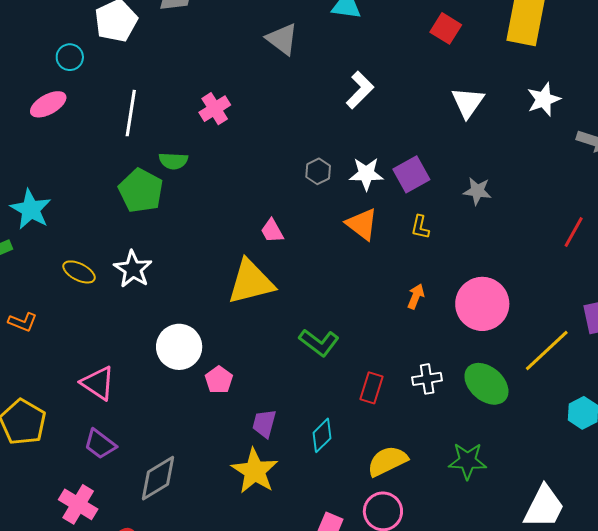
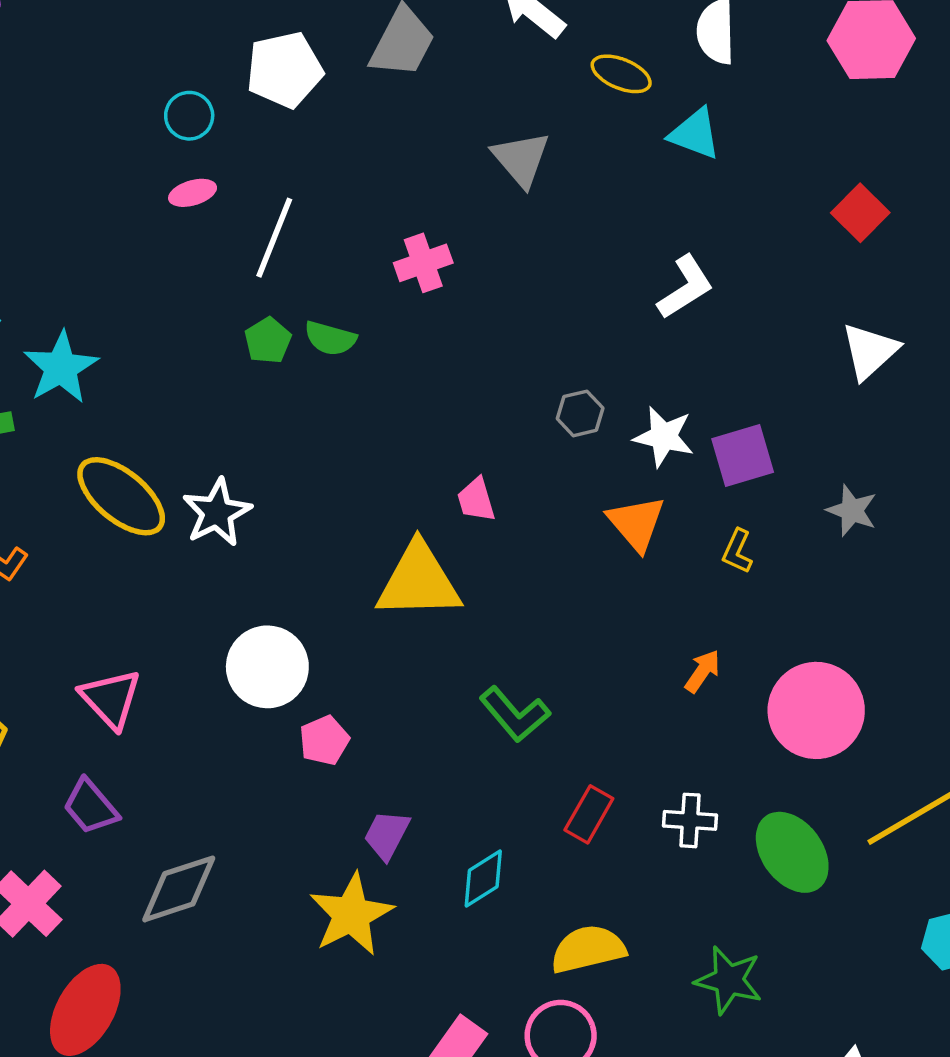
gray triangle: (282, 39) -> (521, 159), moved
pink ellipse: (48, 104) -> (193, 193), moved, size x0.7
green pentagon: (141, 191) -> (268, 341), moved, size x0.6
yellow ellipse: (79, 272) -> (121, 496), size x1.6

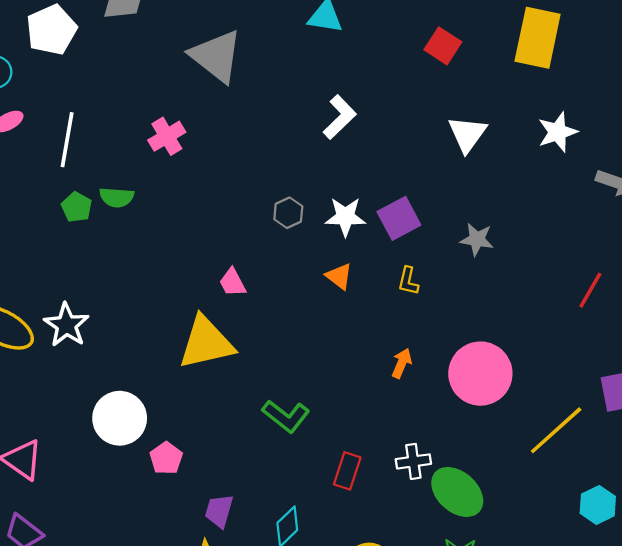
gray triangle: (521, 159) -> (216, 56), size x1.4
orange triangle: (636, 523) -> (339, 276), size x0.7
green ellipse: (792, 852) -> (457, 492), moved

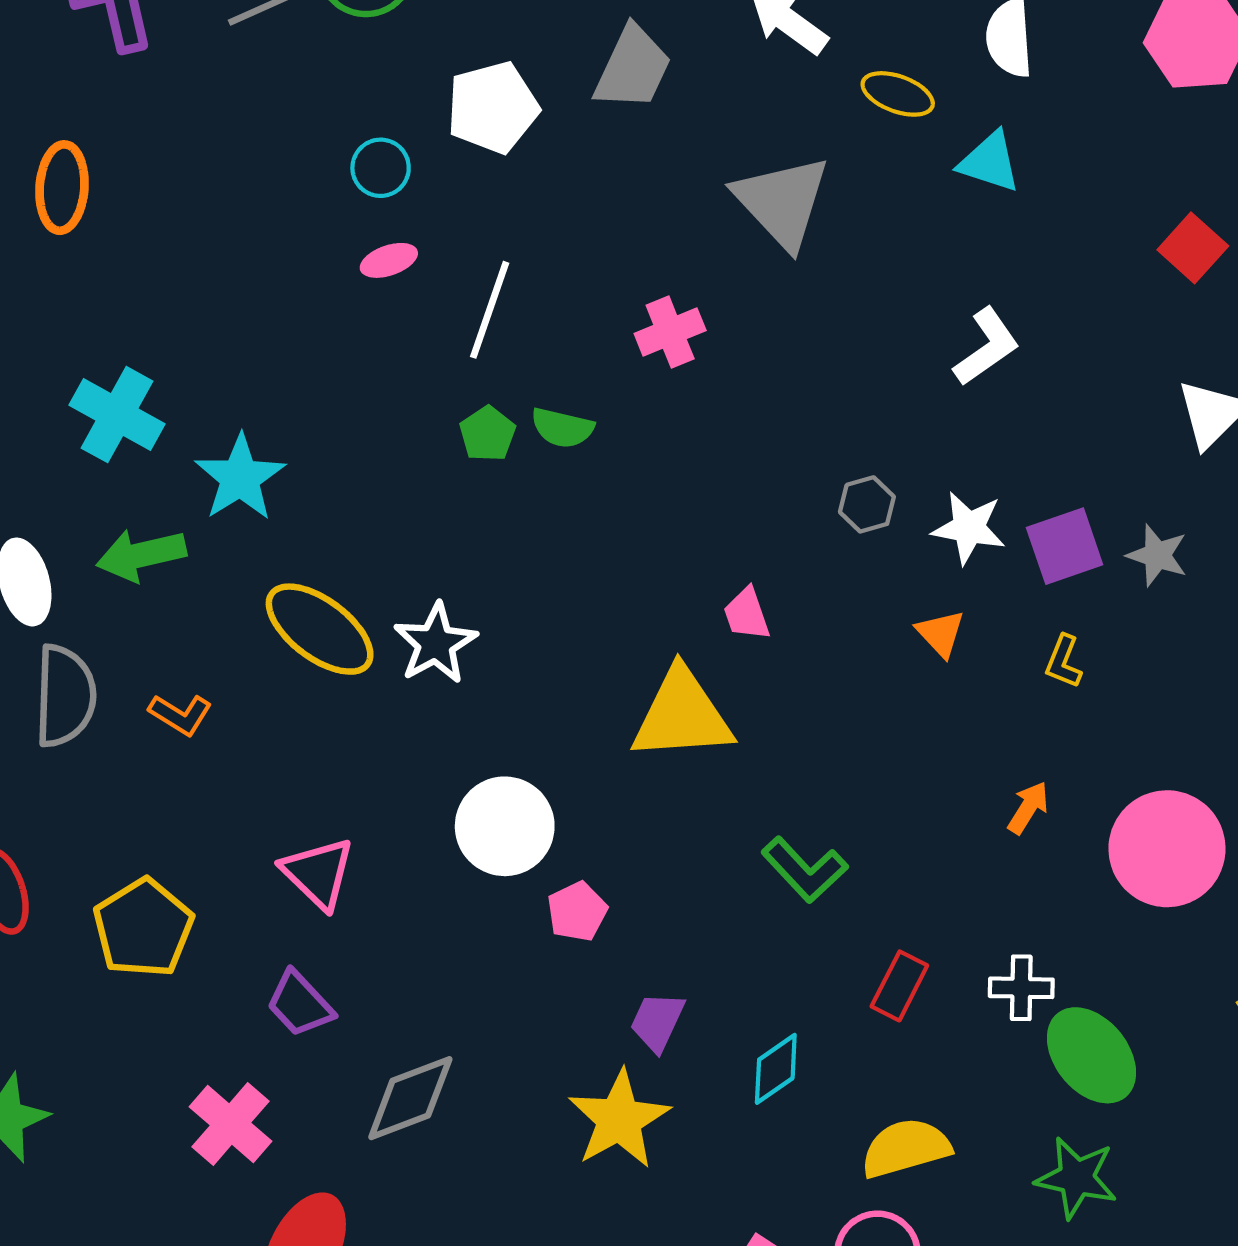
gray star: (477, 239) -> (1157, 555), moved

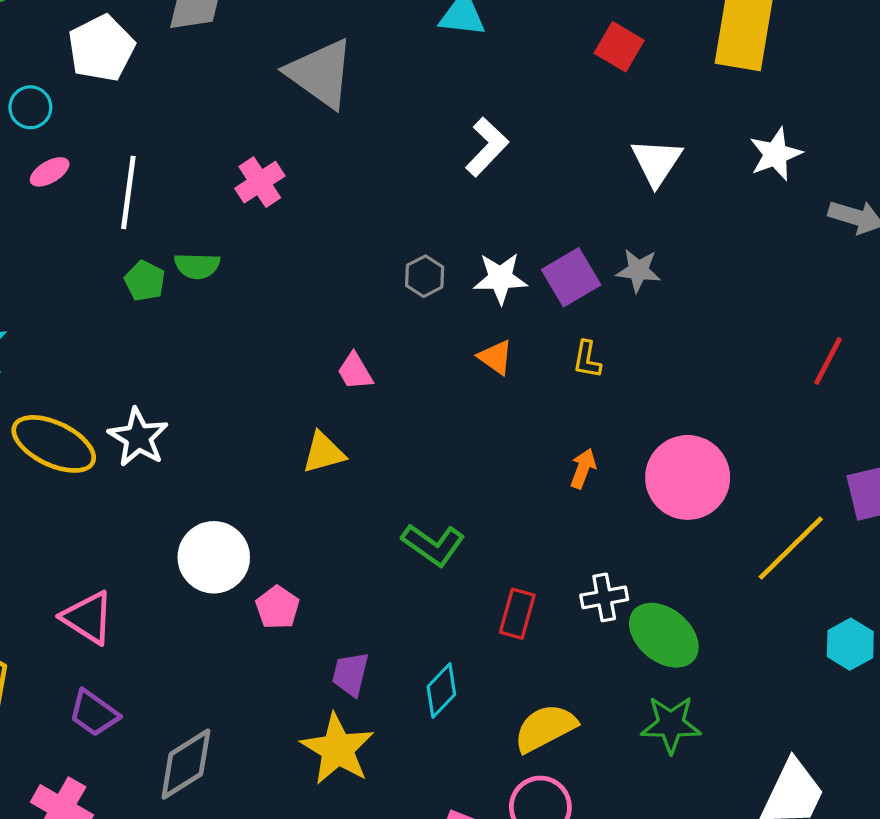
yellow triangle: (682, 715) -> (324, 453), size x0.6

